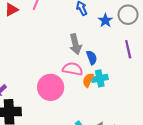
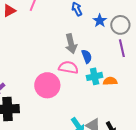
gray circle: (128, 15) -> (120, 25), moved
orange semicircle: (88, 80) -> (110, 81), moved, turned 64

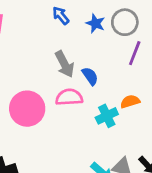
purple line: (122, 48) -> (135, 53), turned 48
cyan cross: (95, 76) -> (107, 116), moved
pink circle: (47, 85) -> (27, 109), moved

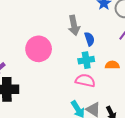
pink semicircle: (69, 97) -> (85, 81), moved
cyan cross: (107, 116) -> (86, 60), moved

